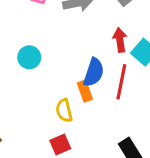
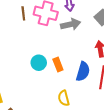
orange rectangle: (85, 91) -> (58, 64), moved

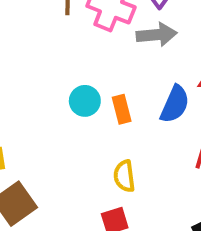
blue semicircle: (83, 71) -> (175, 104), moved

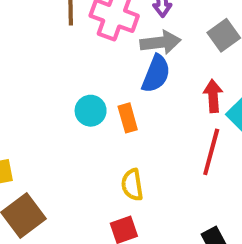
blue semicircle: (175, 104) -> (156, 74), moved

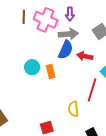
red arrow: (213, 96) -> (85, 56), moved, turned -77
yellow semicircle: (132, 185) -> (73, 109), moved

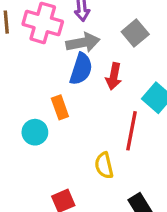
red arrow: (85, 56) -> (114, 76), turned -84
cyan circle: (32, 67) -> (35, 132), moved

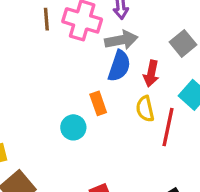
gray square: (135, 33) -> (183, 43), moved
yellow semicircle: (104, 165) -> (145, 109), moved

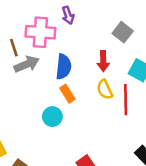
brown line: (46, 19) -> (14, 48), moved
gray arrow: (121, 40) -> (27, 64), moved
blue semicircle: (119, 66) -> (64, 67), moved

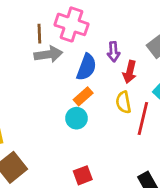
purple arrow: (68, 15) -> (114, 52), moved
orange rectangle: (67, 94) -> (83, 96), turned 66
cyan circle: (52, 117) -> (76, 118), moved

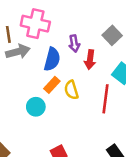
yellow semicircle: (123, 102) -> (71, 90), moved
cyan circle: (76, 118) -> (36, 107), moved

